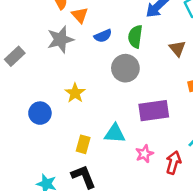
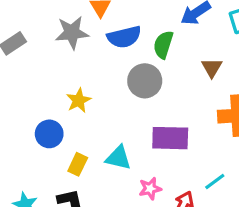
blue semicircle: (103, 36) -> (124, 37), size x1.5
blue circle: (40, 113) -> (49, 134), moved

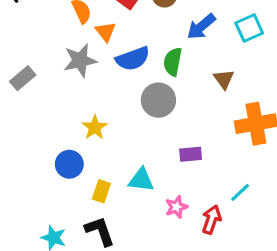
purple rectangle: (170, 138) -> (191, 154), size x0.6

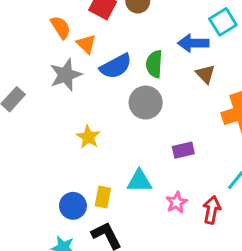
blue arrow: (201, 27) -> (193, 43), moved, turned 48
blue circle: (69, 164) -> (73, 206), moved

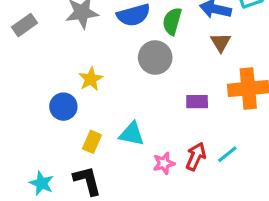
purple rectangle: (183, 150) -> (197, 102), moved
blue circle: (73, 206) -> (63, 107), moved
red arrow: (212, 210) -> (196, 156), moved

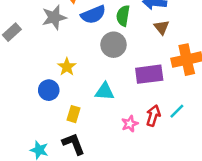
purple rectangle: (197, 102) -> (149, 74), size x1.6
cyan triangle: (132, 134) -> (105, 91), moved

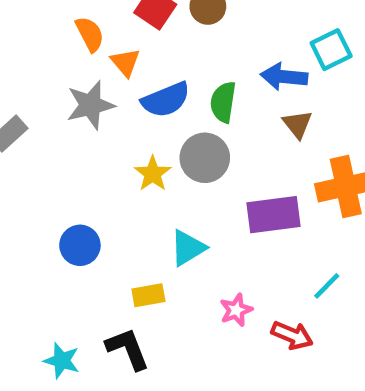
yellow star: (67, 67) -> (153, 174), moved
cyan triangle: (105, 91) -> (188, 248), turned -36
yellow rectangle: (73, 114) -> (148, 295), moved, turned 63
red arrow: (153, 116) -> (292, 335), moved, turned 96

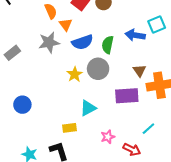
brown triangle: (297, 124) -> (140, 71), moved
blue circle: (80, 245) -> (22, 105), moved

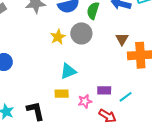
purple rectangle: (127, 96) -> (104, 90), moved, size x0.6
yellow rectangle: (69, 128) -> (62, 94), moved

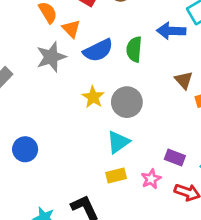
gray circle: (81, 33) -> (127, 102), moved
purple rectangle: (104, 90) -> (175, 158), turned 32

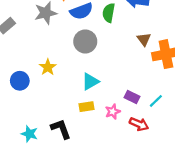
yellow star: (93, 97) -> (48, 67), moved
gray circle: (127, 102) -> (85, 41), moved

